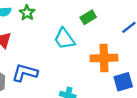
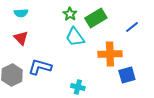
green star: (27, 13) -> (70, 14), moved
green rectangle: (88, 17) -> (96, 18), size x1.5

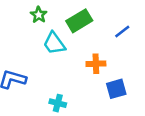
green star: (70, 14) -> (39, 15), moved
orange cross: (110, 54) -> (96, 64), size x0.7

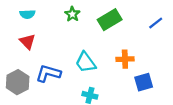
blue line: (122, 32) -> (156, 23), moved
cyan trapezoid: (54, 43) -> (86, 62), moved

